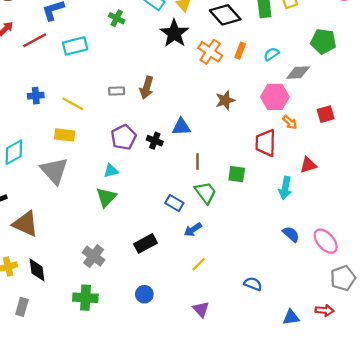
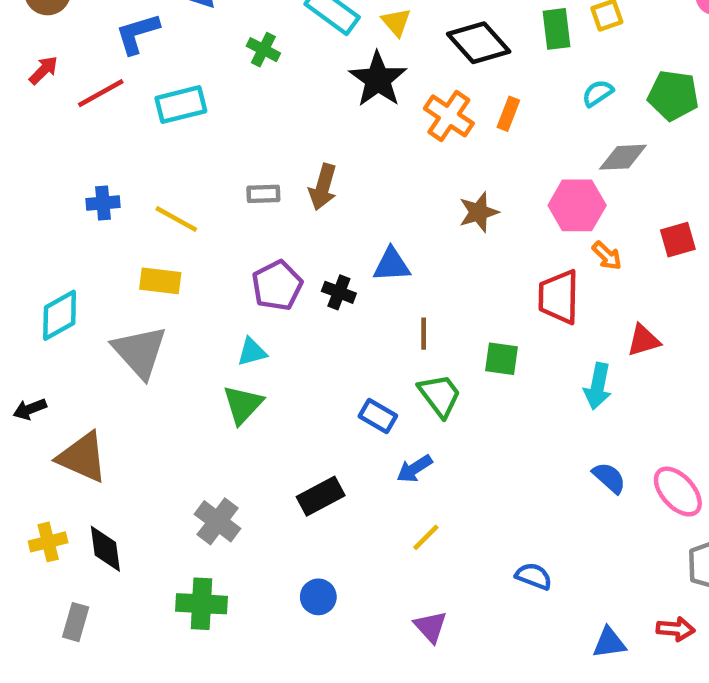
cyan semicircle: (271, 54) -> (598, 93), moved

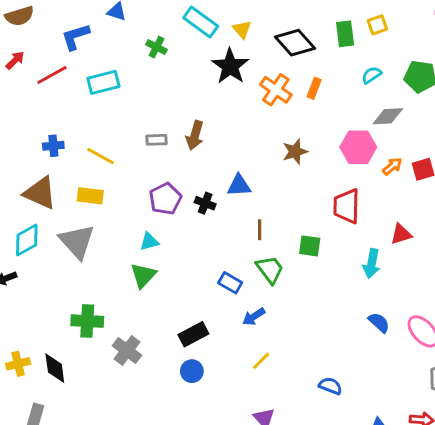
orange arrow: (607, 256) -> (392, 166), moved, turned -84
cyan diamond: (60, 315) -> (27, 240), moved
brown triangle: (82, 457) -> (40, 193), moved
blue circle: (318, 597) -> (192, 371), moved
green cross: (202, 604) -> (87, 321), moved

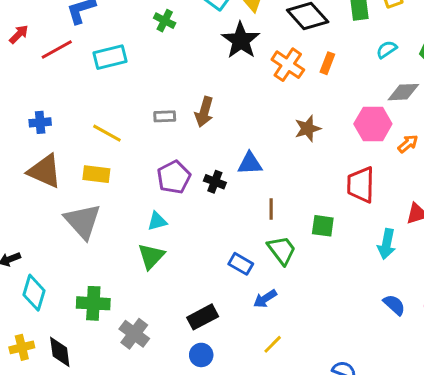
blue cross: (53, 146) -> (40, 122), moved
cyan diamond: (27, 240) -> (34, 293), moved, turned -44

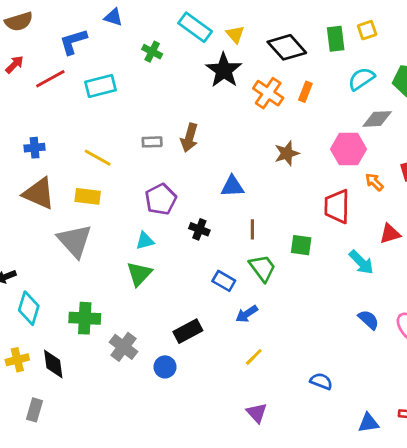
cyan semicircle: (387, 49) -> (361, 79), size x1.4
orange arrow: (408, 144) -> (374, 182), moved, turned -96
black cross: (215, 182) -> (199, 229), moved
cyan arrow: (387, 244) -> (361, 262), turned -56
blue circle: (201, 355) -> (165, 367), moved

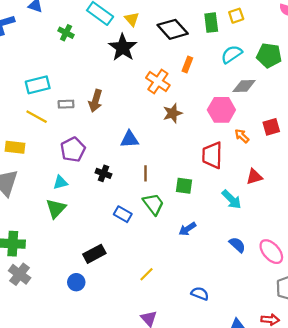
cyan rectangle: (100, 86) -> (38, 85), moved
orange cross: (268, 93) -> (158, 81), moved
yellow line: (98, 158) -> (37, 117), moved
blue arrow: (247, 314) -> (187, 229), moved
gray cross: (123, 347) -> (20, 274), moved

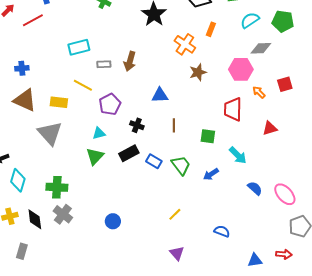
yellow line: (37, 117) -> (83, 85), moved
cyan arrow: (232, 199) -> (238, 155), moved
green trapezoid: (153, 204) -> (181, 165), moved
black rectangle: (94, 254) -> (129, 153), moved

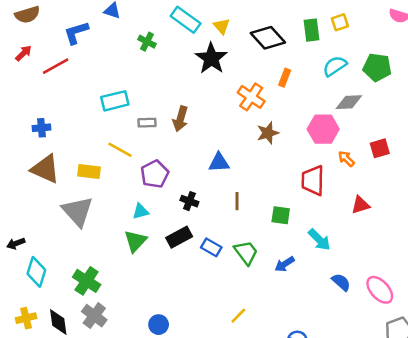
green cross: (57, 187) -> (87, 281), turned 30

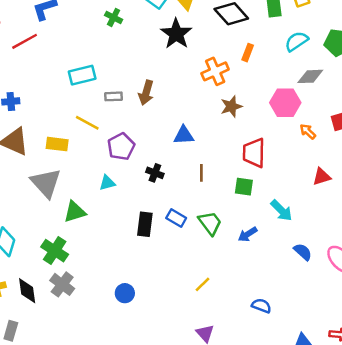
orange cross: (251, 97) -> (215, 71), turned 32
red trapezoid: (313, 181) -> (254, 153), moved
black rectangle: (179, 237) -> (145, 224), moved, turned -55
green triangle: (135, 241) -> (75, 212), moved, turned 30

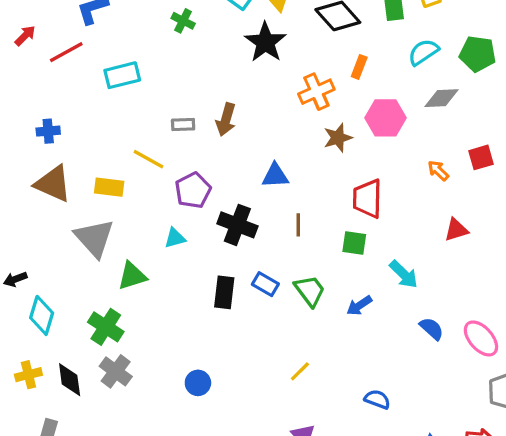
cyan rectangle: (82, 75) -> (122, 75), moved
pink hexagon: (285, 103) -> (386, 118), moved
black cross: (155, 173) -> (237, 225), size x1.6

